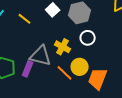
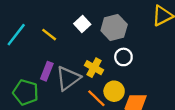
gray triangle: (41, 56) -> (68, 78), turned -50
purple rectangle: (28, 69) -> (47, 71), moved

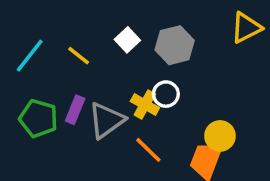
white circle: (123, 57) -> (166, 94), moved
yellow circle: (114, 91) -> (220, 136), moved
green pentagon: (26, 92) -> (38, 118), moved

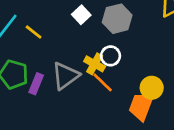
yellow line: (79, 56) -> (34, 32), moved
purple rectangle: (75, 110) -> (36, 84), moved
orange line: (148, 150) -> (103, 82), moved

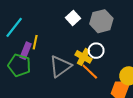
yellow line: (34, 32) -> (35, 42), moved, turned 64
purple rectangle: (36, 84) -> (26, 51), moved

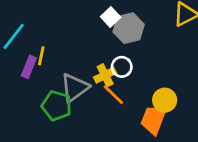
white square: (73, 18) -> (111, 17), moved
yellow cross: (83, 57) -> (105, 75), turned 35
green pentagon: (19, 65) -> (57, 106), moved

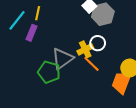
yellow line: (41, 56) -> (38, 13), moved
purple rectangle: (29, 67) -> (31, 33), moved

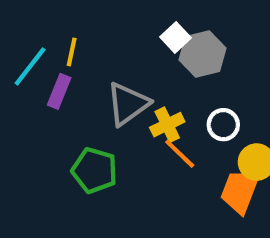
white circle: (98, 43) -> (223, 125), moved
gray triangle: (62, 59) -> (128, 104), moved

